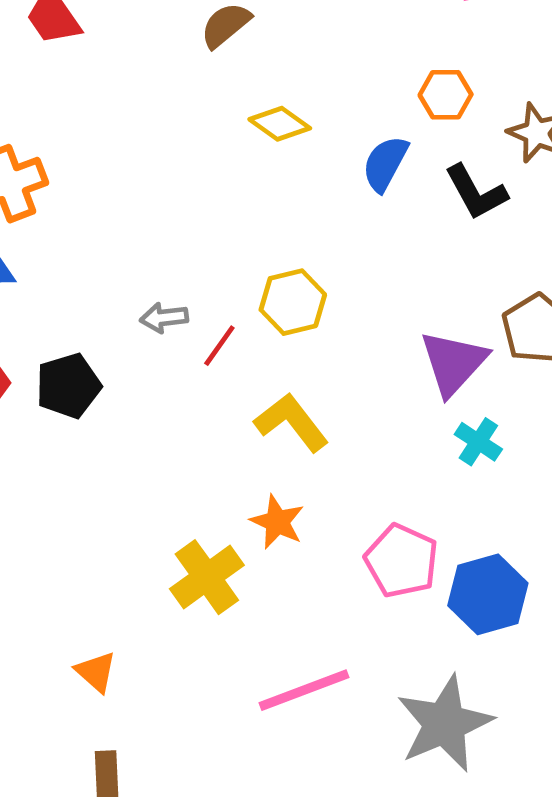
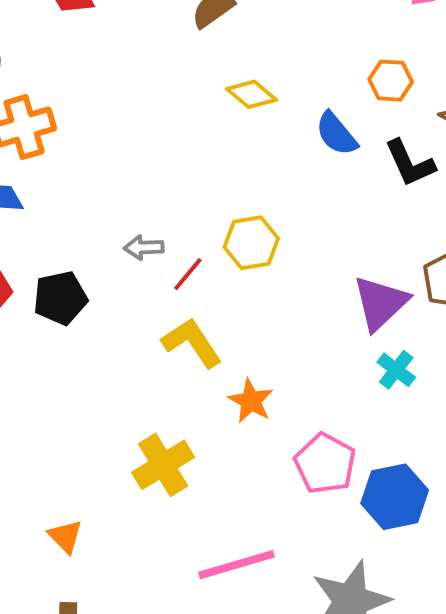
blue semicircle: (385, 164) -> (336, 134), turned -72
yellow L-shape: (291, 422) -> (192, 343), moved
orange star: (277, 522) -> (251, 401), moved

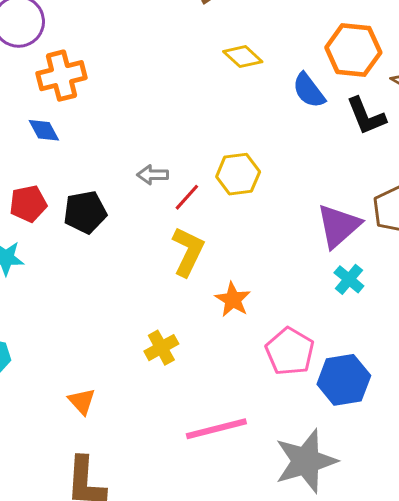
orange hexagon: (391, 81) -> (353, 50), size x1.6
yellow L-shape: (192, 343) -> (188, 252), turned 57
yellow cross: (163, 465) -> (161, 348), size x0.7

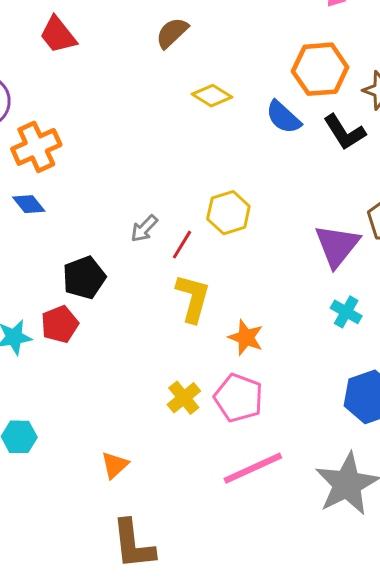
gray arrow: (153, 175) -> (144, 229), turned -36
red pentagon: (28, 204) -> (60, 324), moved
cyan cross: (349, 279) -> (346, 312), moved
pink pentagon: (290, 351) -> (239, 398), moved
orange triangle: (82, 401) -> (115, 465), turned 40

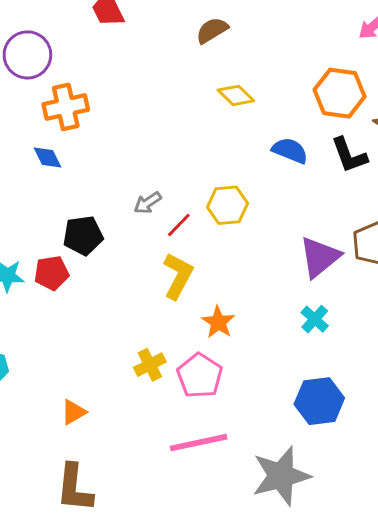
blue semicircle: (283, 117) -> (290, 151), moved, turned 147

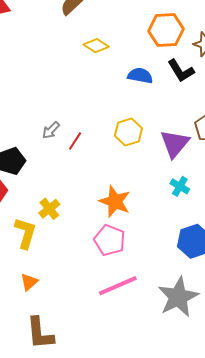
yellow hexagon: (227, 205) -> (128, 132), moved
yellow L-shape: (178, 276) -> (25, 233), moved
orange star: (218, 322) -> (115, 202), size x1.4
yellow cross: (150, 365) -> (49, 209), moved

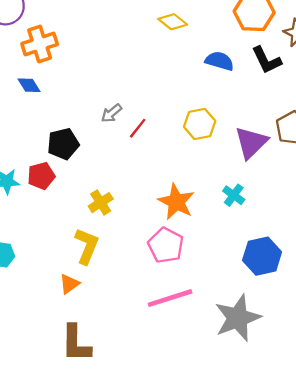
cyan cross: (180, 186) -> (234, 195), moved
yellow L-shape: (25, 233) -> (87, 246), moved

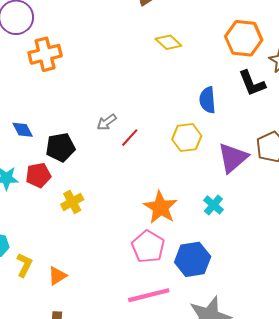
blue semicircle: (219, 61) -> (207, 100), moved, turned -115
blue diamond: (29, 85) -> (23, 130), moved
yellow cross: (101, 203) -> (72, 202), moved
yellow L-shape: (87, 246) -> (24, 265), moved, size x0.7
blue hexagon: (262, 256) -> (193, 259), moved

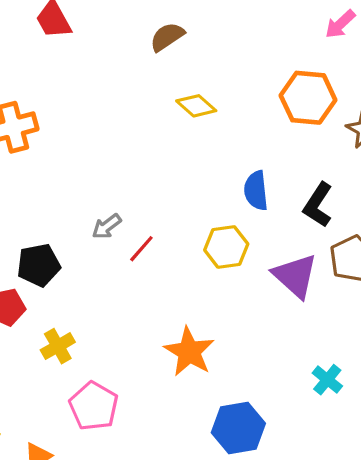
black L-shape: (252, 83) -> (318, 205), moved, turned 56
purple triangle: (233, 158) -> (295, 276), turned -36
cyan cross: (213, 205) -> (327, 380), moved
pink pentagon: (148, 247) -> (94, 406), moved

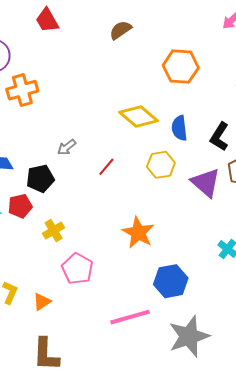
orange hexagon: (308, 98) -> (181, 67), moved
yellow diamond: (196, 106) -> (138, 117), moved, size x1.5
gray arrow: (107, 226) -> (67, 147), moved

